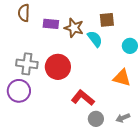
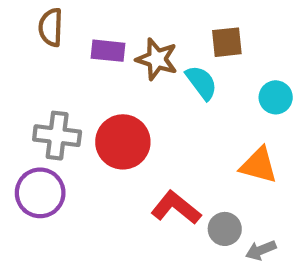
gray circle: (96, 119) -> (225, 229), moved

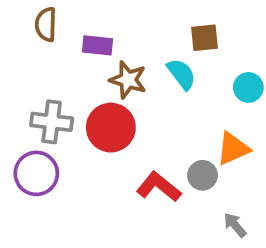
brown star: (157, 59) -> (128, 80), moved
orange triangle: (259, 165) -> (233, 149), turned -39
gray circle: (225, 229) -> (203, 175), moved
gray arrow: (261, 250) -> (235, 225), turned 72

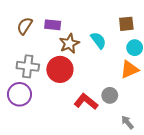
brown semicircle: (46, 24) -> (25, 26), moved, turned 30
brown square: (204, 38) -> (126, 24), moved
brown star: (128, 80) -> (69, 43), turned 30
orange triangle: (233, 149) -> (129, 69), moved

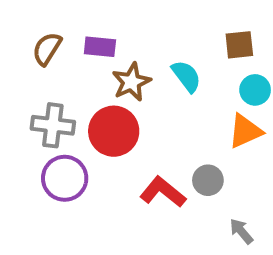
purple circle: (20, 94) -> (65, 178), moved

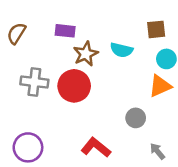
brown semicircle: (47, 49) -> (16, 33), moved
cyan semicircle: (186, 76) -> (122, 50), turned 140
purple circle: (65, 178) -> (28, 147), moved
red L-shape: (163, 192) -> (96, 147), moved

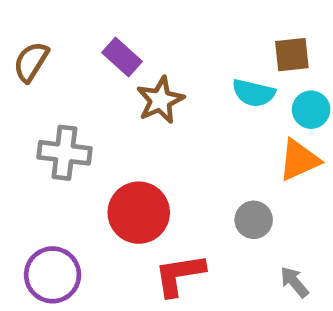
purple rectangle: (65, 31) -> (122, 57), turned 36
cyan semicircle: (122, 50) -> (254, 93), moved
red circle: (74, 86) -> (139, 213), moved
red L-shape: (96, 147) -> (179, 275), turned -48

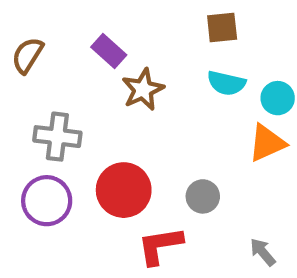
brown square: (292, 55) -> (222, 27), moved
gray circle: (254, 220) -> (203, 196), moved
purple circle: (53, 275) -> (47, 201), moved

